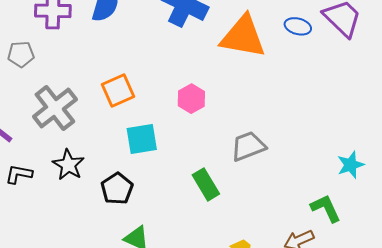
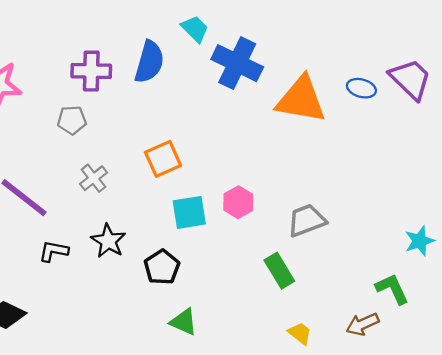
gray pentagon: (21, 54) -> (72, 120), moved
pink hexagon: (191, 99) -> (238, 202), moved
gray cross: (55, 108) -> (93, 178), size x0.6
green rectangle: (206, 184) -> (279, 271), moved

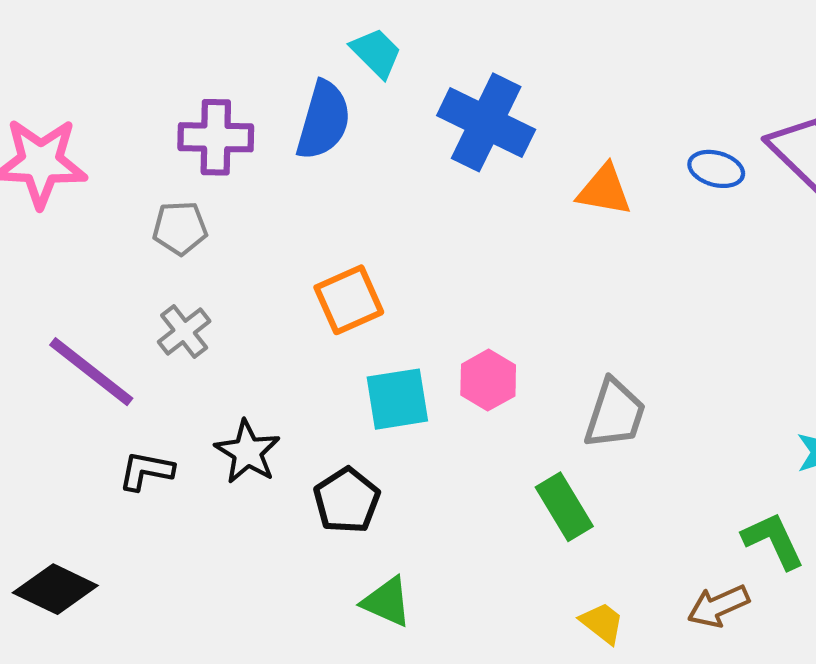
cyan trapezoid: (195, 29) -> (376, 53), moved
orange triangle: (301, 100) -> (604, 190), size x0.6
gray cross: (93, 178) -> (184, 332), moved
gray trapezoid: (307, 220) -> (615, 414), turned 129

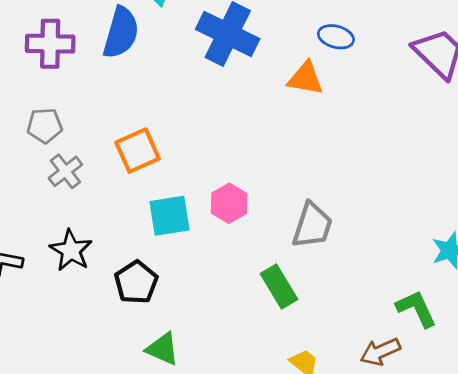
blue ellipse: (716, 169) -> (336, 37), moved
gray pentagon: (180, 228) -> (45, 126), moved
gray cross: (184, 332) -> (65, 171), moved

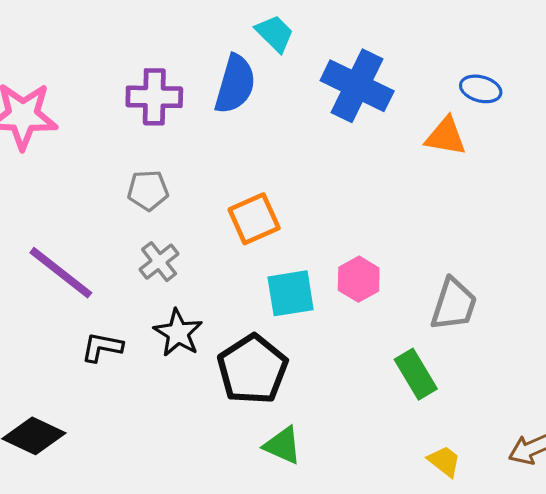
gray cross: (65, 171) -> (159, 262), moved
black pentagon: (136, 282) -> (253, 369), size x1.4

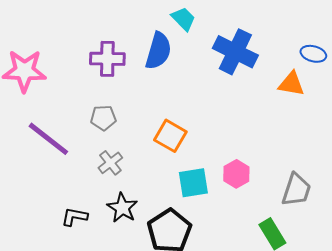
orange square: (254, 219) -> (170, 136), turned -36
purple line: (61, 273) -> (48, 139), moved

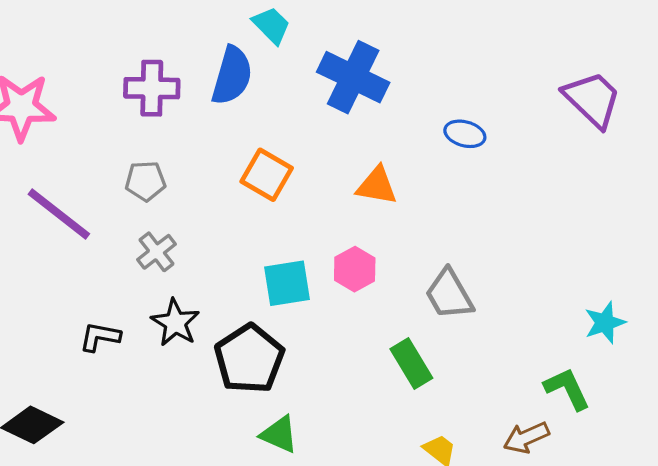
blue ellipse: (313, 54) -> (465, 134), moved
orange triangle: (291, 84) -> (377, 186), moved
orange square: (170, 136) -> (267, 175), moved
gray trapezoid: (296, 190) -> (449, 294), turned 132

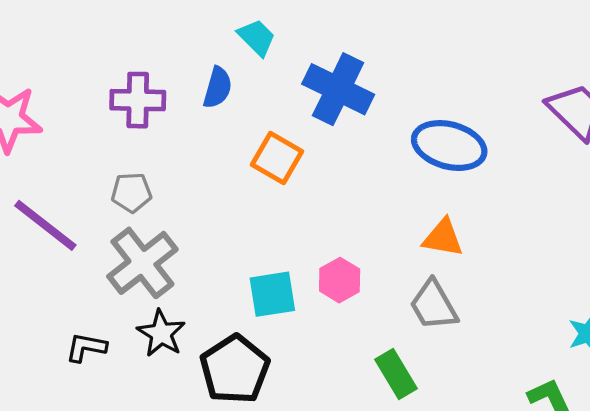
blue semicircle: (232, 76) -> (218, 88), size x0.7
blue ellipse: (465, 134) -> (449, 146), size x1.8
orange square: (267, 175) -> (277, 158), moved
orange triangle: (377, 186) -> (443, 238), moved
gray cross: (156, 252) -> (142, 263), size x1.8

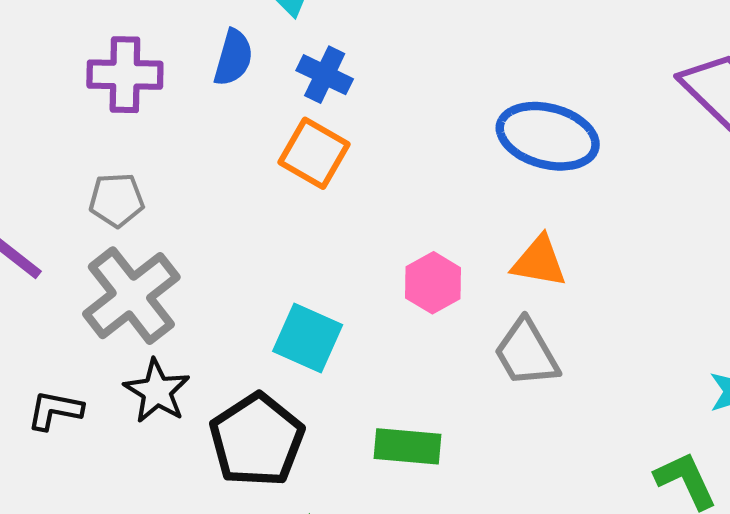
blue cross: (338, 89) -> (325, 75), moved, size x0.6
pink hexagon: (340, 280) -> (433, 283), moved
cyan square: (272, 294) -> (308, 338), turned 33
green rectangle: (396, 374) -> (407, 446), moved, turned -54

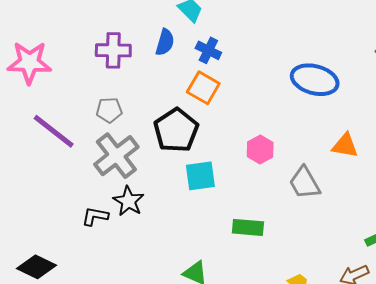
orange triangle: (539, 262) -> (345, 145), moved
cyan square: (308, 338) -> (200, 176), turned -32
black L-shape: (55, 410) -> (95, 216), moved
black pentagon: (257, 440) -> (176, 130), moved

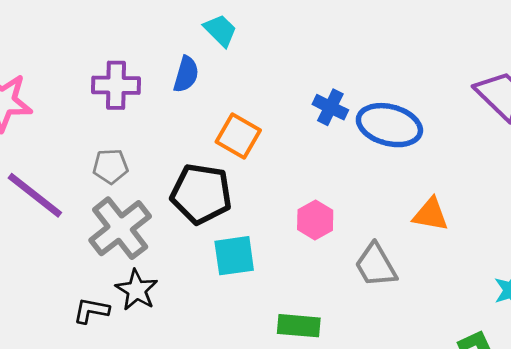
blue cross: (208, 50) -> (330, 107), moved
black pentagon: (176, 130) -> (201, 194), turned -30

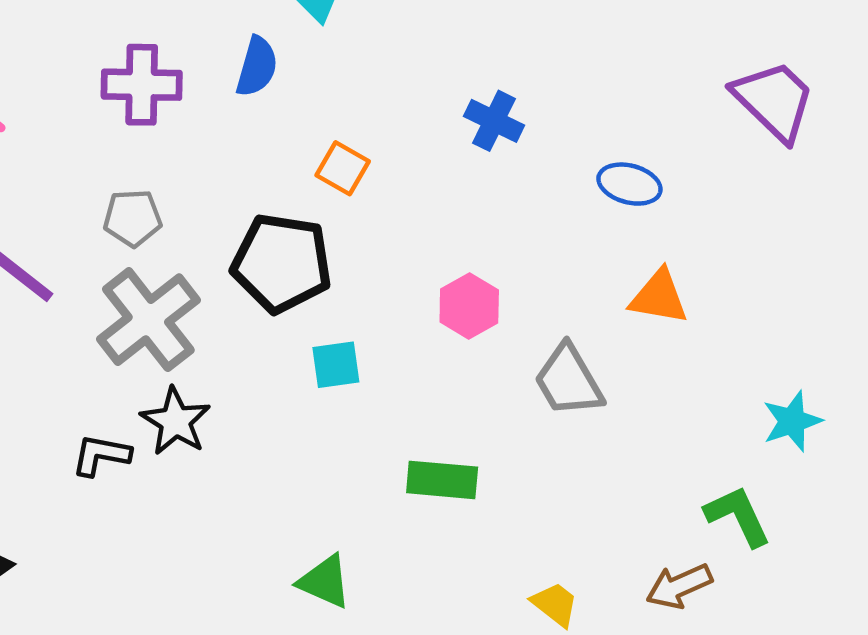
blue ellipse: (389, 125) -> (629, 184), moved, size x0.6
orange square: (238, 136) -> (343, 168), size x0.7
cyan square: (234, 256) -> (336, 365), size x0.7

